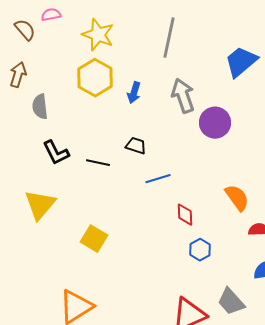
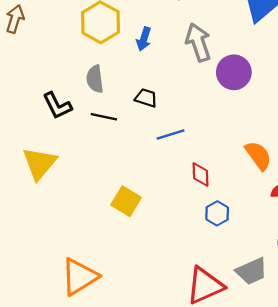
gray semicircle: (40, 107) -> (95, 79), moved
yellow square: (94, 239) -> (126, 201), moved
gray trapezoid: (231, 302) -> (252, 271), turned -72

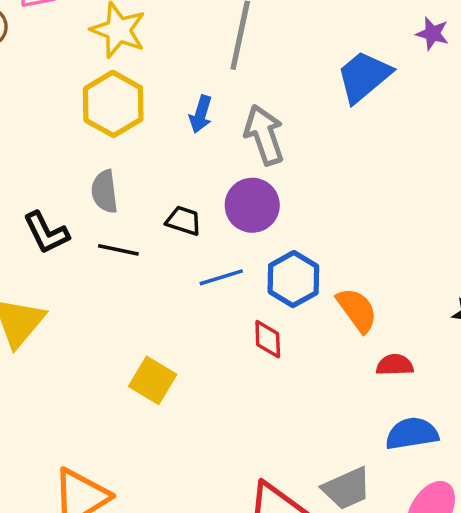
blue arrow: (144, 39) -> (201, 114), moved
purple circle: (234, 72) -> (252, 205), moved
blue hexagon: (217, 213) -> (293, 279), moved, size x1.4

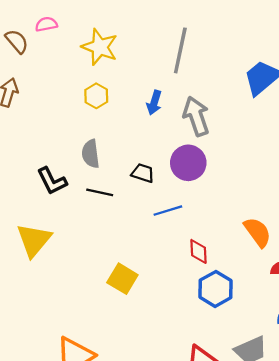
yellow hexagon: (113, 104) -> (96, 96), size x0.6
blue hexagon: (293, 279) -> (216, 289), moved

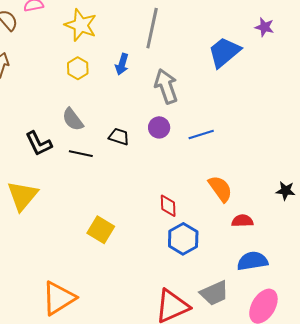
blue arrow: (154, 103) -> (122, 64), moved
gray semicircle: (91, 154) -> (73, 119), turned -30
purple circle: (188, 163) -> (159, 127), size x0.7
blue line: (168, 211) -> (201, 134), moved

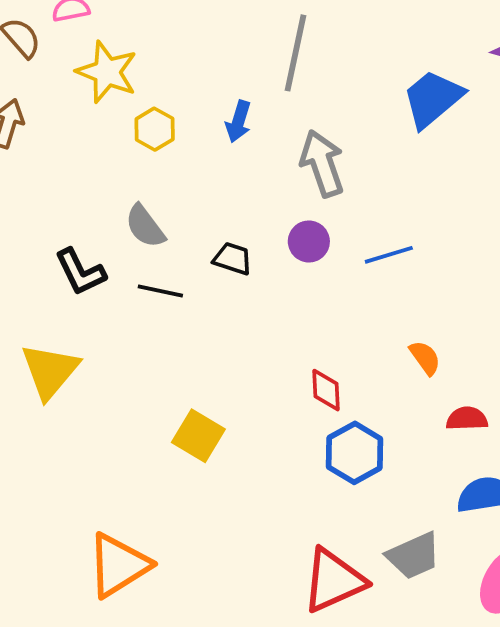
yellow star: (81, 25) -> (107, 72), moved
orange semicircle: (220, 189) -> (425, 358), size x0.7

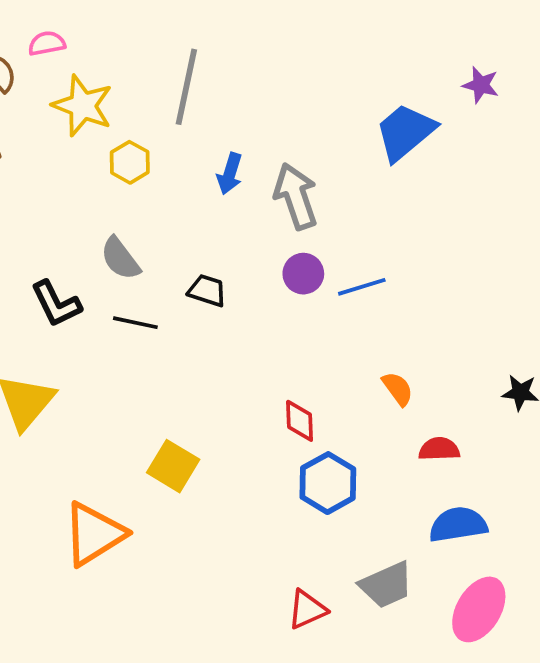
gray line: (296, 53) -> (186, 87), moved
blue arrow: (238, 122) -> (230, 174), moved
purple circle: (309, 241) -> (303, 274), moved
orange triangle: (118, 565) -> (94, 534), moved
red triangle: (334, 580) -> (307, 609), size x0.6

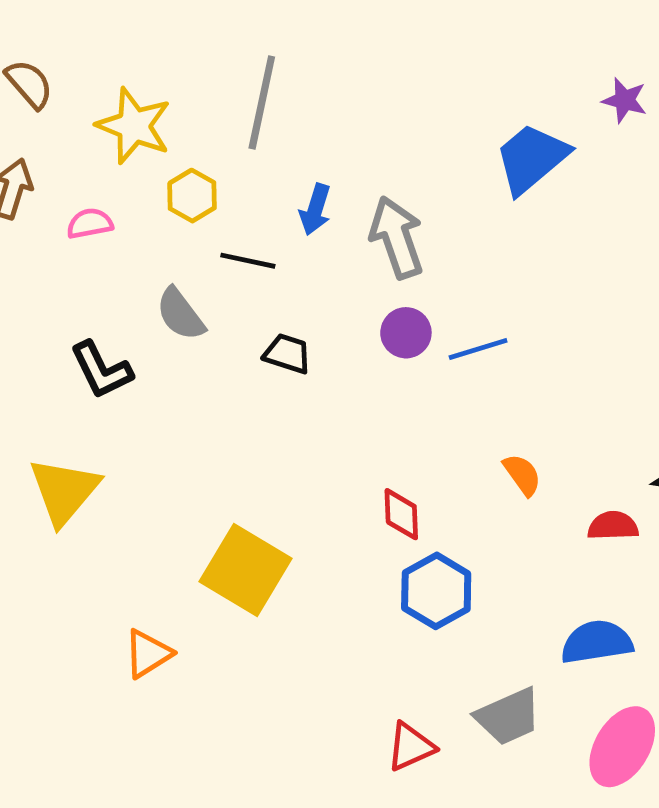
pink semicircle: (47, 43) -> (90, 223), moved
black line: (135, 323) -> (248, 261), moved
red semicircle: (439, 449) -> (613, 526), moved
yellow square: (173, 466) -> (246, 570), size x1.4
orange triangle: (94, 534) -> (148, 654), size x0.6

